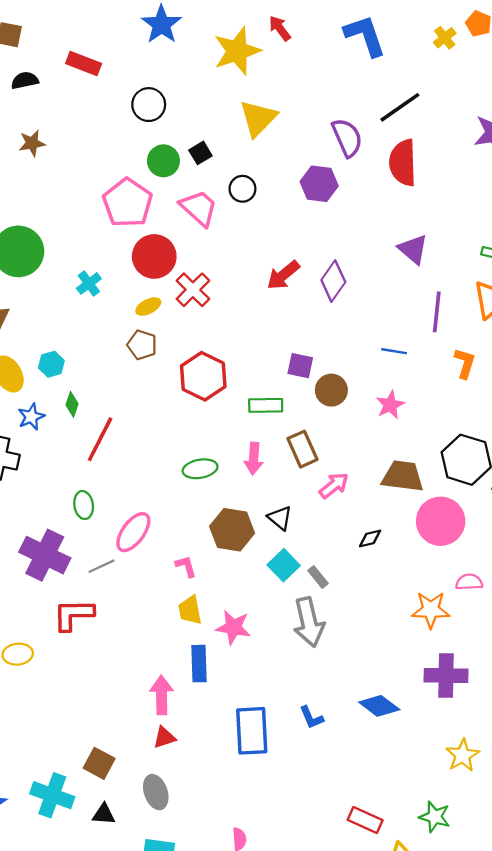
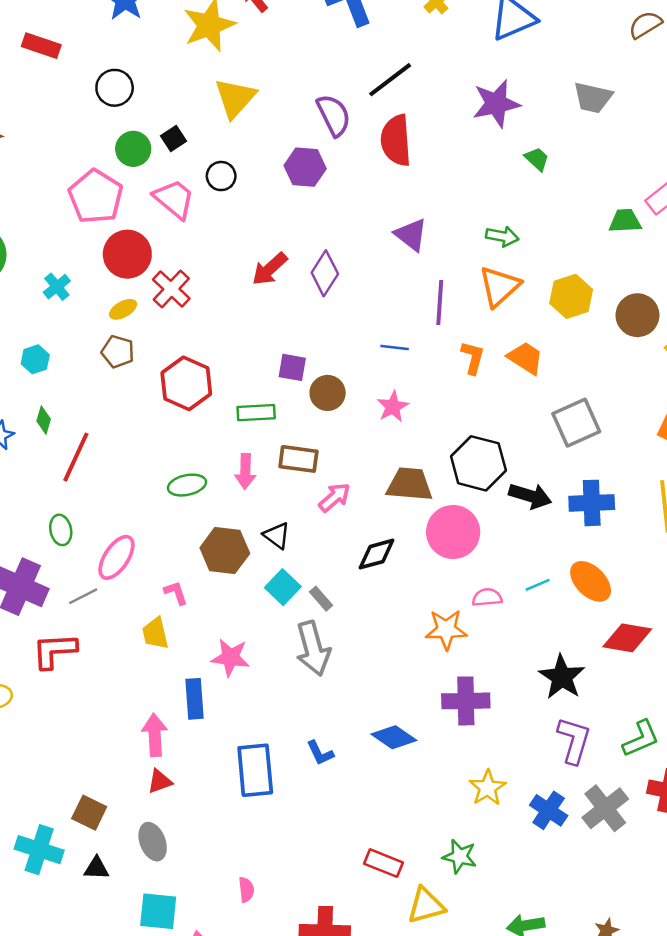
cyan hexagon: (51, 364) -> (35, 359), moved
brown rectangle: (302, 449) -> (298, 459), turned -56
black diamond: (370, 538) -> (377, 554), size x1.5
yellow trapezoid: (190, 610) -> (155, 633), moved

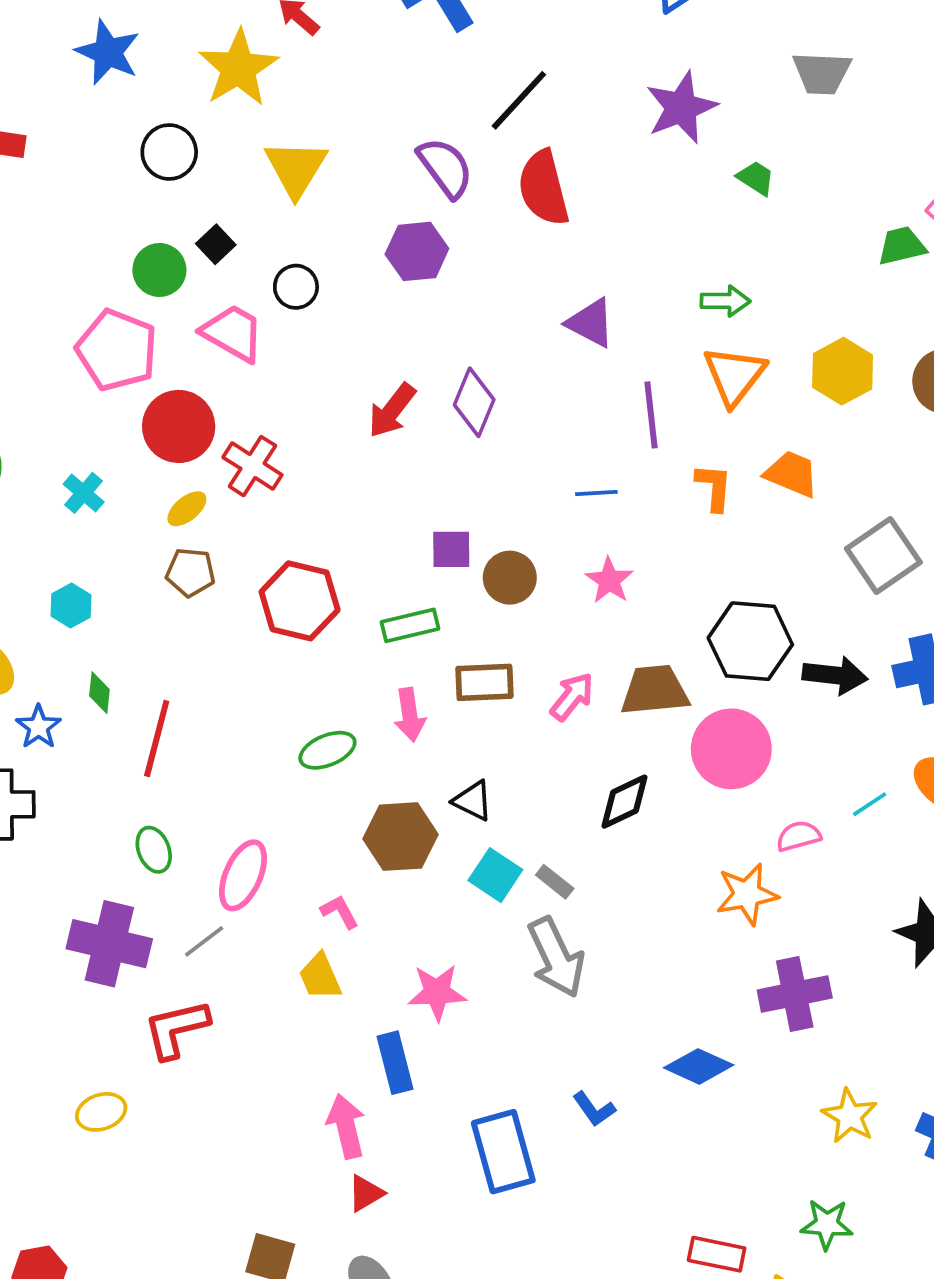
black circle: (115, 88) -> (169, 152), moved
pink arrow: (335, 497) -> (572, 697), moved

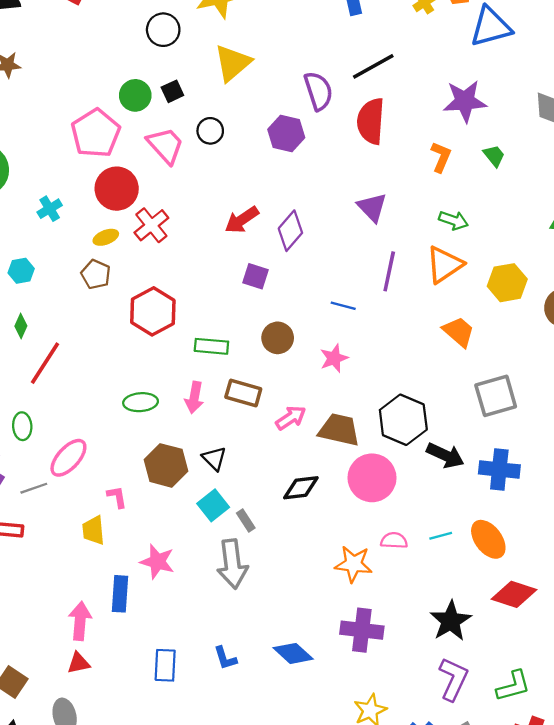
orange L-shape: (714, 487) -> (441, 157), moved
purple square: (451, 549) -> (255, 276), moved
blue rectangle: (503, 1152) -> (165, 665), size x0.7

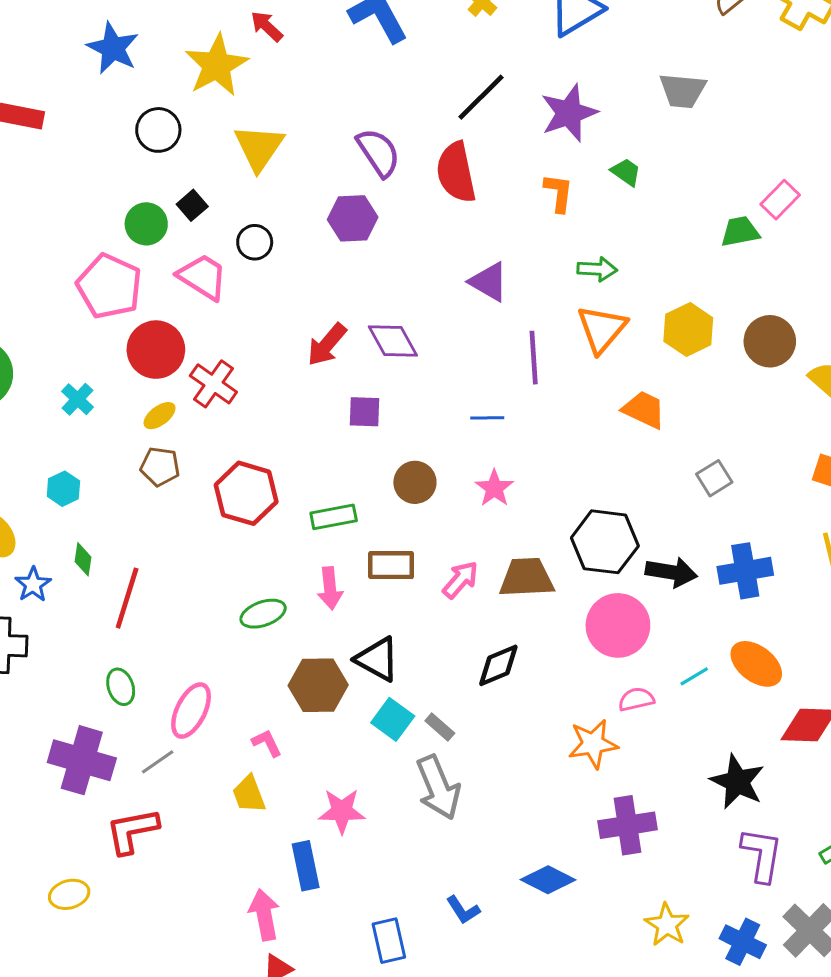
black line: (373, 66) -> (481, 97), moved
purple diamond: (290, 231) -> (393, 341), turned -54
gray square: (496, 396) -> (714, 478), size x0.6
black triangle: (214, 459) -> (377, 659), size x1.4
pink circle: (372, 478) -> (618, 625), moved

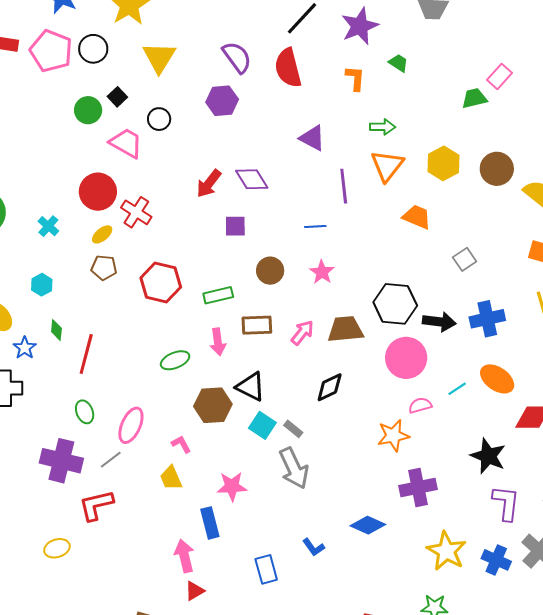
pink pentagon: (109, 286) -> (51, 51), moved
yellow star: (667, 925) -> (446, 551), size x1.4

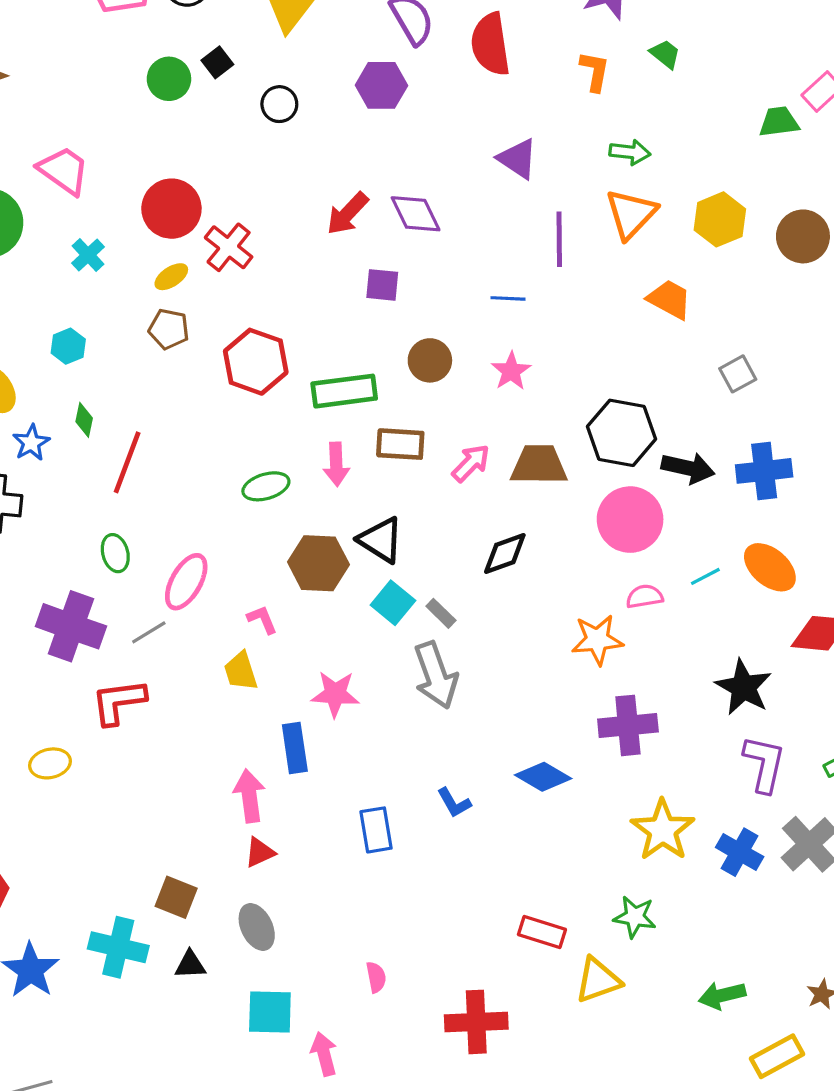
pink trapezoid: (126, 143) -> (64, 171), moved
green rectangle: (218, 295) -> (344, 391), size x1.4

